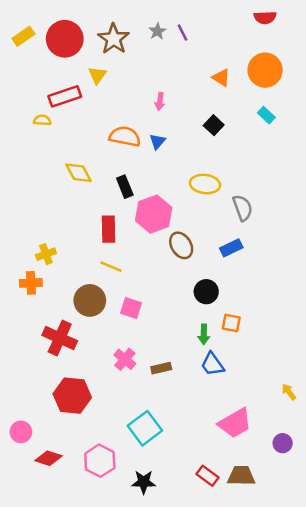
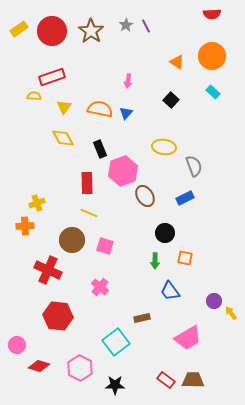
yellow triangle: (97, 75) -> (64, 107), moved
green arrow: (204, 334) -> (155, 261), moved
brown rectangle: (161, 368) -> (142, 318), moved
purple circle: (283, 443) -> (214, 301), moved

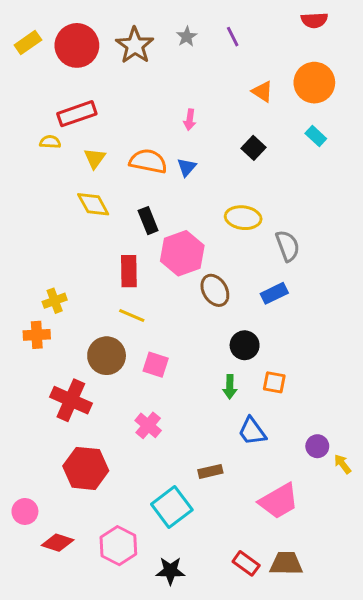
purple line: (146, 26) -> (233, 37), moved

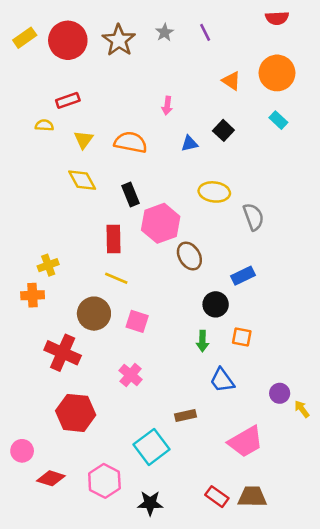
red rectangle: (77, 114) -> (68, 100), size x0.7
blue triangle: (187, 167) -> (189, 144), moved, turned 36
blue rectangle: (274, 293) -> (243, 276), moved

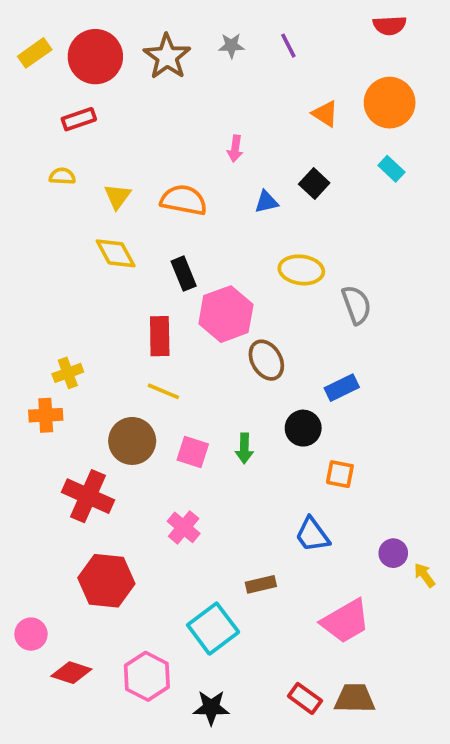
gray star: (165, 32) -> (231, 46), turned 30
red rectangle: (68, 100) -> (79, 119), moved
green arrow: (202, 341) -> (244, 448), moved

